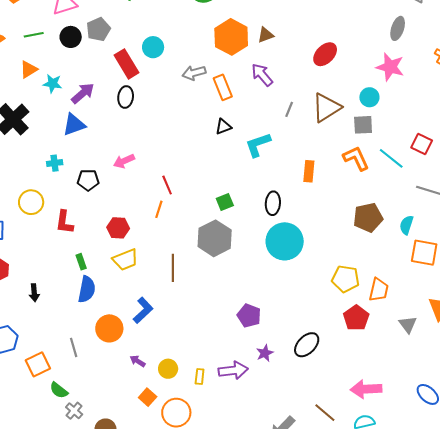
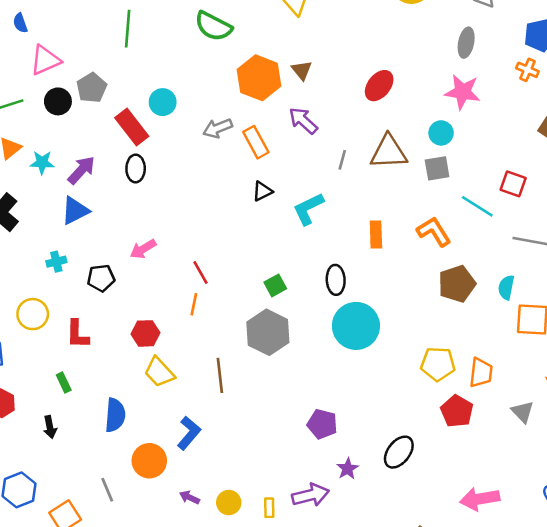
brown triangle: (266, 35) -> (302, 70), turned -42
brown triangle: (326, 108) -> (389, 152), turned 36
orange L-shape: (356, 158) -> (434, 232), moved
yellow trapezoid: (125, 260) -> (159, 372), turned 76
green rectangle: (81, 262) -> (64, 383), moved

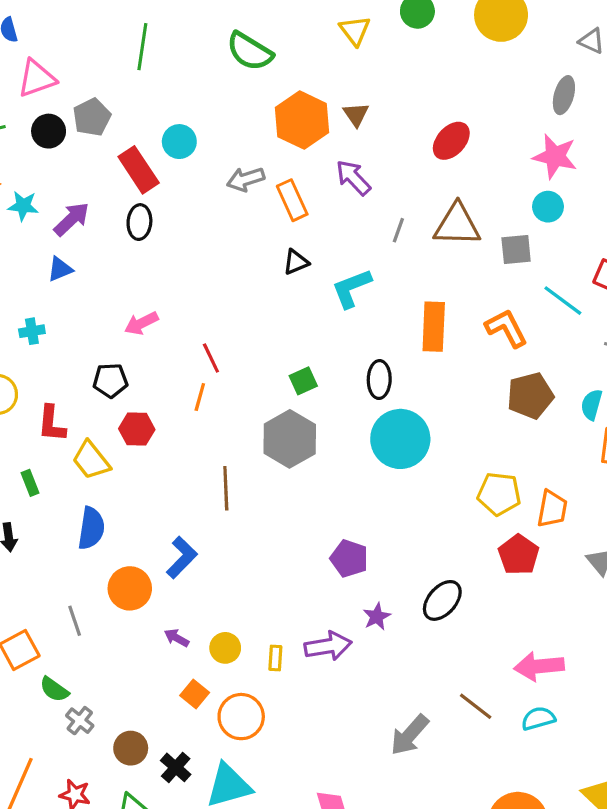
cyan circle: (441, 133) -> (548, 207), moved
blue triangle: (75, 211) -> (60, 269), size x0.7
orange rectangle: (376, 235) -> (434, 327), size x1.4
black pentagon: (101, 278) -> (110, 380), moved
yellow trapezoid: (159, 372) -> (91, 460), moved

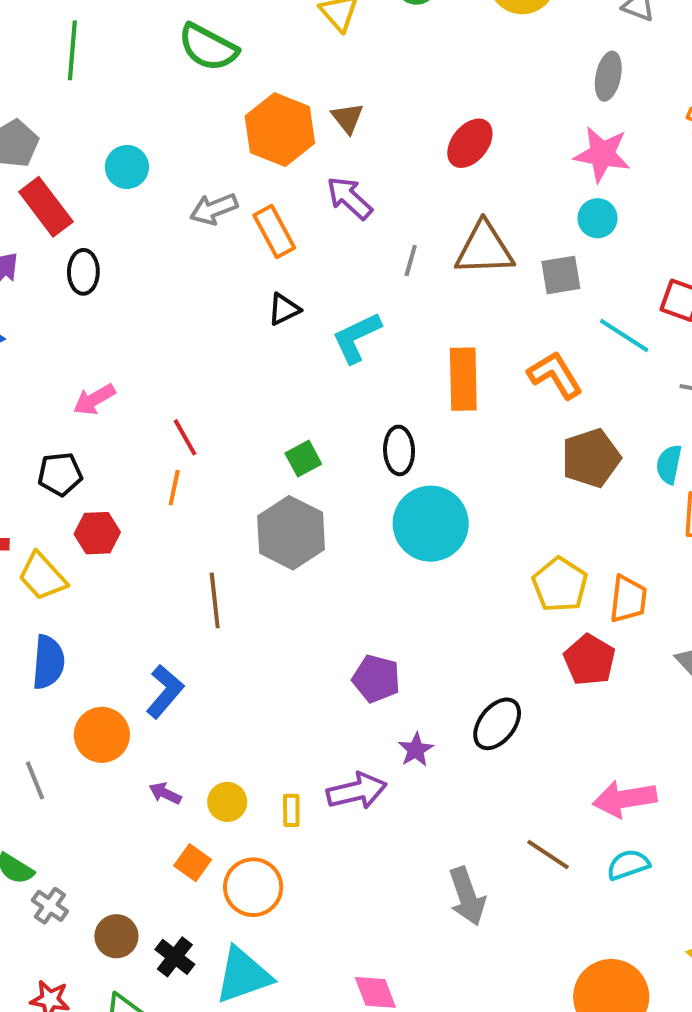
red rectangle: (139, 170) -> (46, 207), moved
yellow pentagon: (499, 494) -> (560, 585), turned 30
gray arrow: (410, 735) -> (467, 896), turned -57

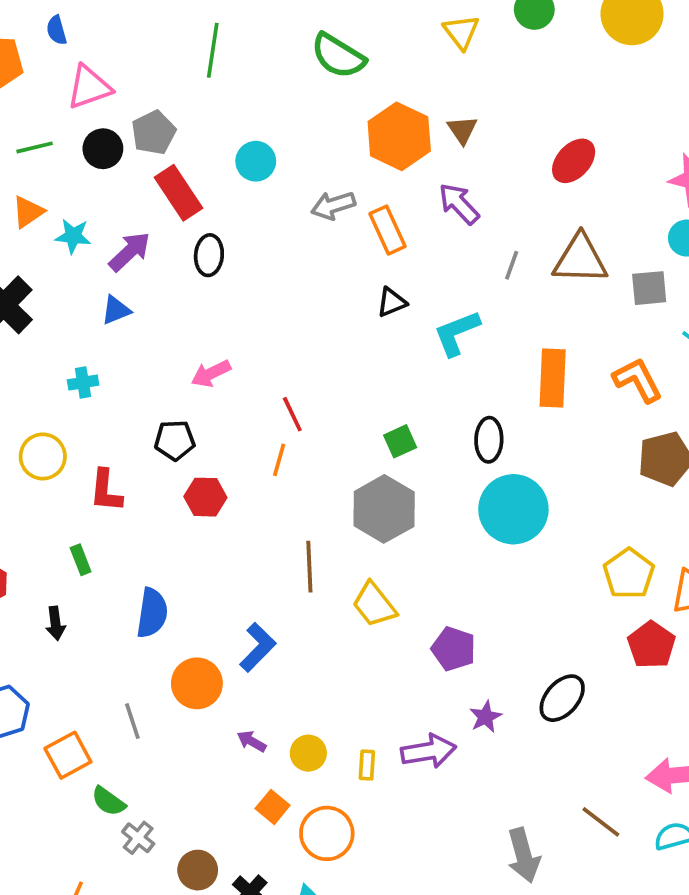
yellow trapezoid: (42, 576) -> (374, 605), moved

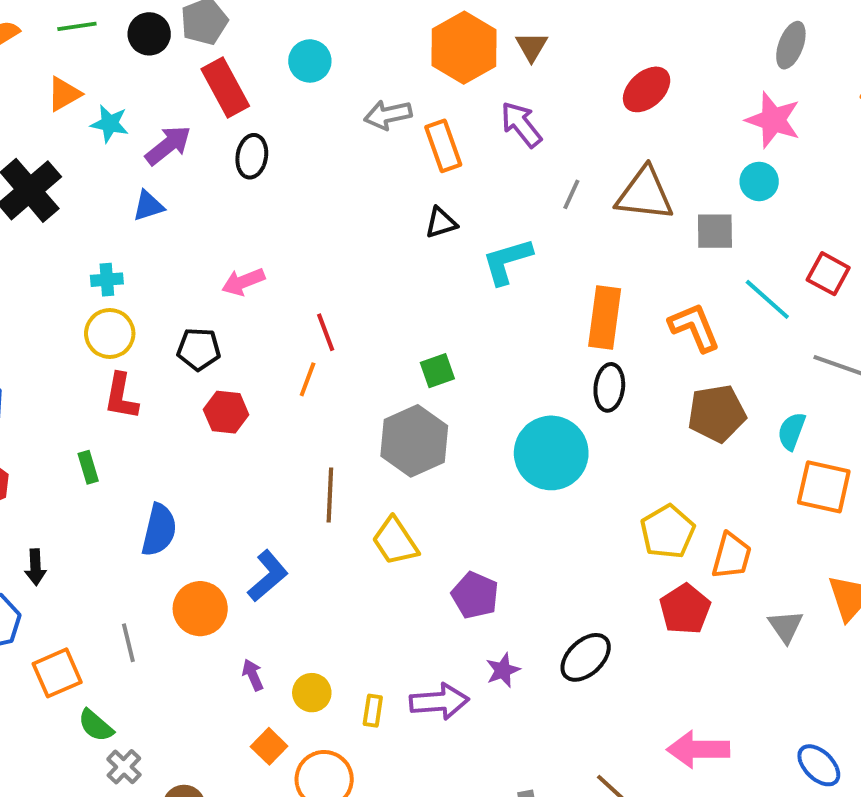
black ellipse: (489, 440) -> (609, 387), moved
yellow circle: (43, 456) -> (110, 333), moved
black arrow: (55, 623) -> (35, 567), moved
purple arrow: (252, 741) -> (253, 675), turned 32

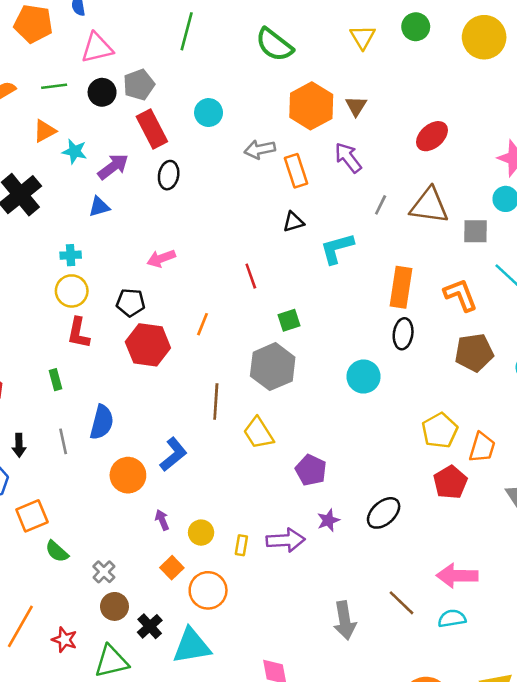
red line: (326, 332) -> (251, 276), moved
red hexagon: (226, 412) -> (148, 345), size x1.5
cyan circle: (551, 453) -> (364, 377), size x0.7
gray line: (128, 643) -> (63, 441), moved
gray cross: (124, 767) -> (104, 572), moved

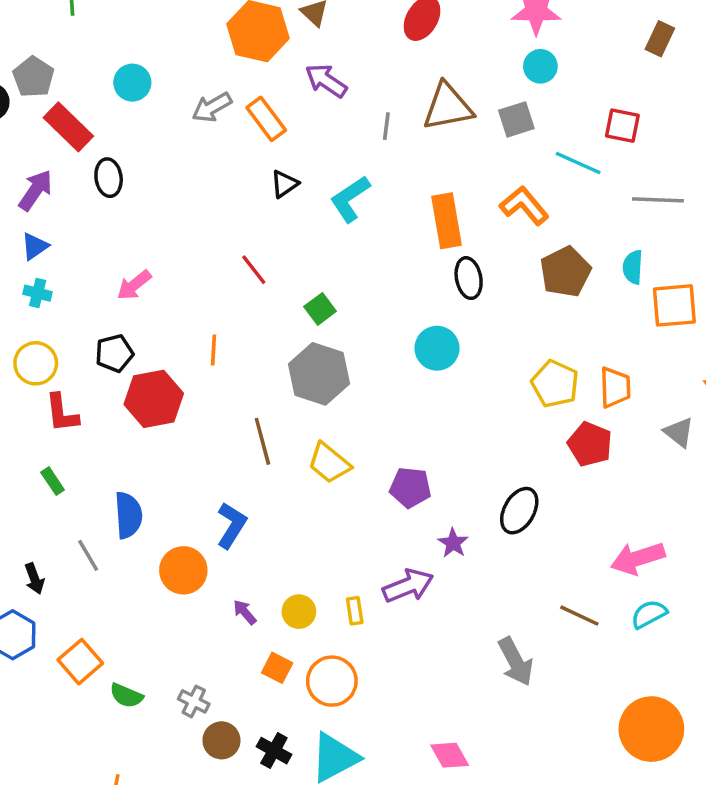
cyan cross: (71, 255) -> (38, 293), moved, turned 36

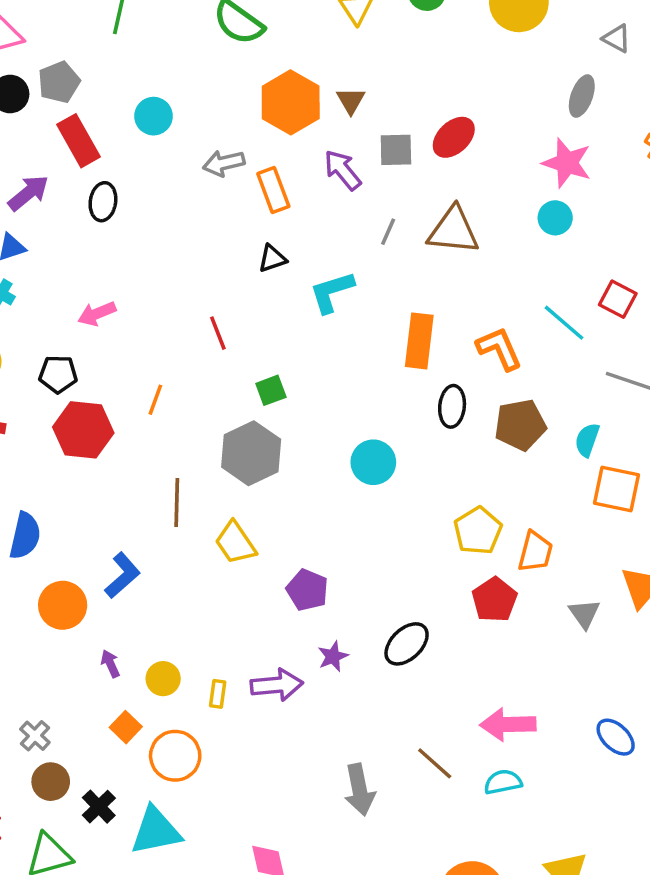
gray square: (516, 119) -> (396, 150), moved
black ellipse: (469, 278) -> (452, 406), moved

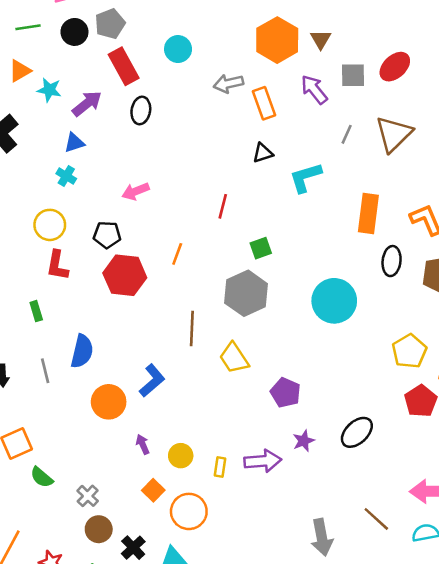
brown triangle: (453, 231) -> (394, 134), turned -51
red line: (218, 333) -> (223, 206), turned 35
cyan circle: (373, 462) -> (334, 301), size x1.4

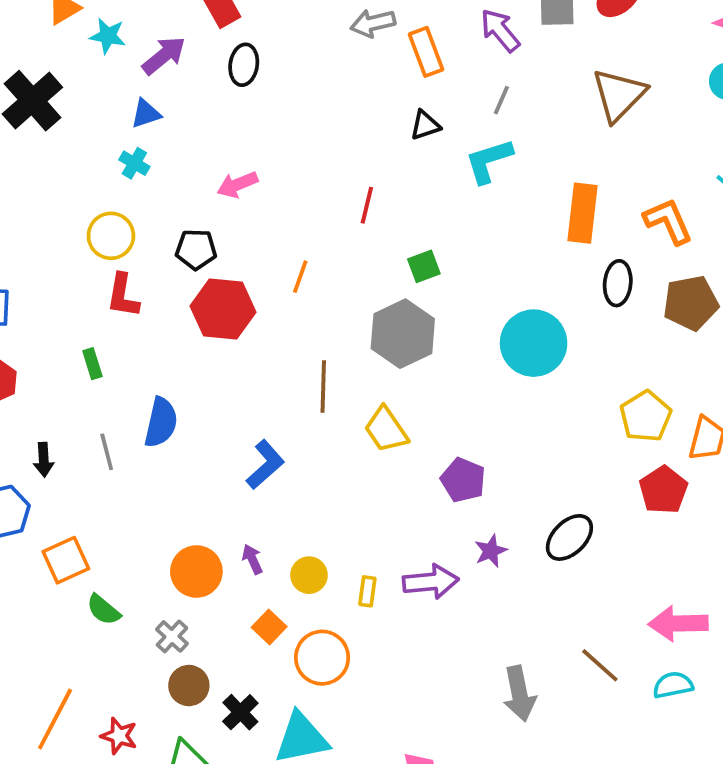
gray line: (347, 134) -> (501, 100), moved
orange circle: (109, 402) -> (196, 572), moved

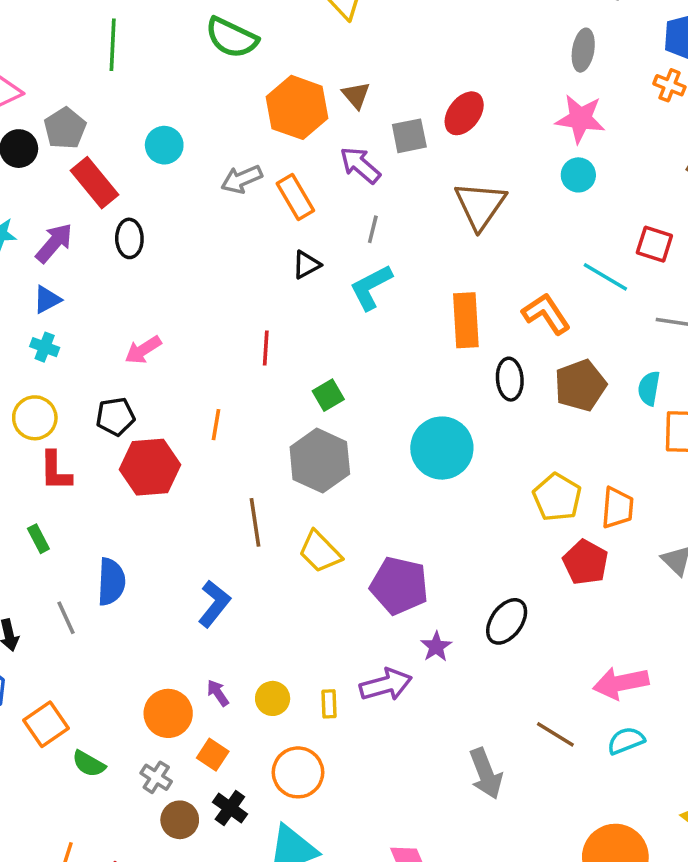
purple pentagon: (463, 480) -> (399, 586), size x1.4
orange square: (269, 627) -> (213, 755), moved
black cross: (240, 712) -> (230, 808), moved

